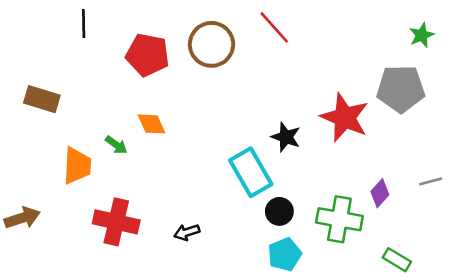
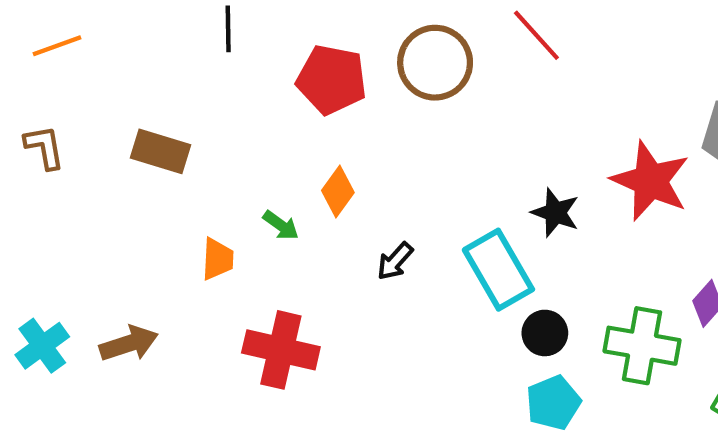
orange diamond: (151, 124) -> (338, 191), turned 60
orange trapezoid: (77, 166) -> (218, 259), size x0.7
black arrow: (187, 232) -> (395, 261), moved, turned -30

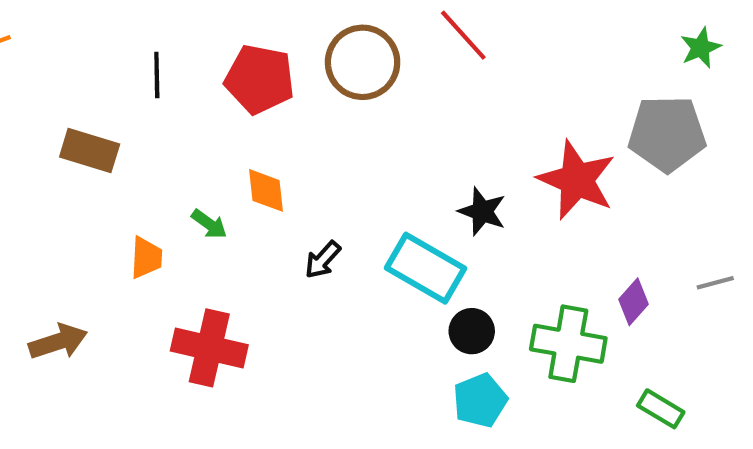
black line: (228, 29) -> (157, 75), moved
orange diamond: (338, 191) -> (266, 190), turned -42
cyan rectangle: (498, 270) -> (426, 268), turned -30

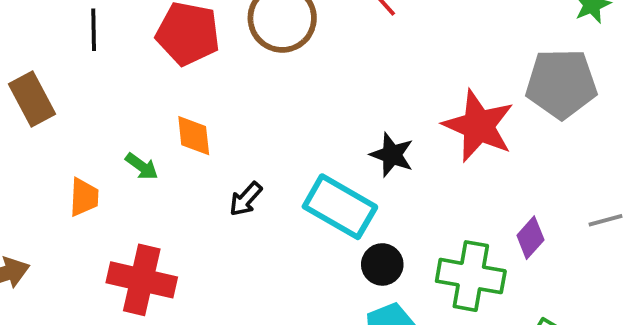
brown rectangle: (90, 151) -> (32, 99), turned 45

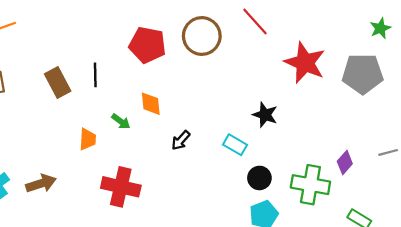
black line: (94, 30) -> (95, 75), moved
red star: (478, 126) -> (305, 63), moved
cyan rectangle: (340, 207) -> (235, 145), size x0.6

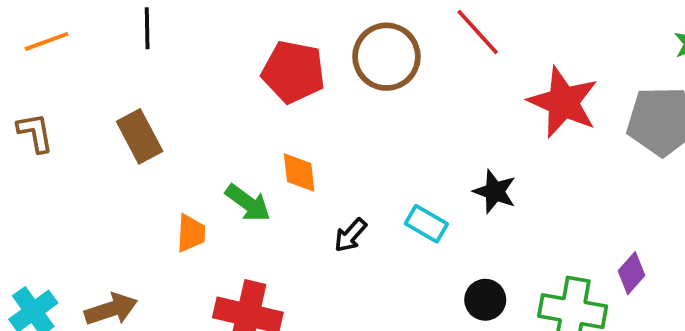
black line: (95, 75) -> (147, 28), moved
green arrow: (121, 121) -> (248, 203), size x1.4
cyan rectangle: (235, 145) -> (426, 224), moved

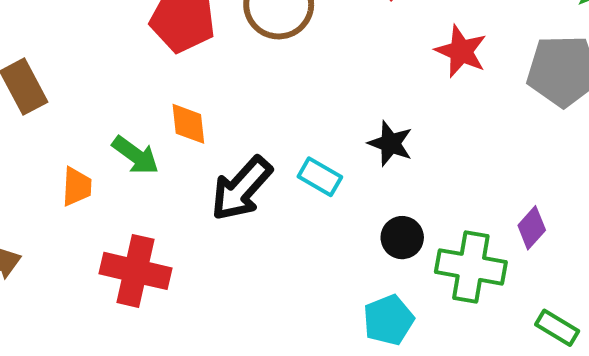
red star: (563, 102) -> (461, 51), size x0.7
black arrow: (350, 235) -> (241, 189), size x1.8
black circle: (485, 300) -> (402, 238), moved

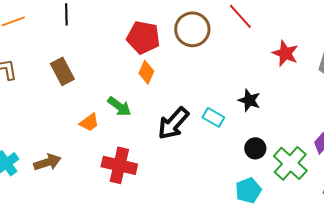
orange diamond: (188, 124) -> (146, 72), moved, turned 30
orange trapezoid: (77, 187) -> (89, 122), turned 50
green cross: (471, 267) -> (290, 163), turned 32

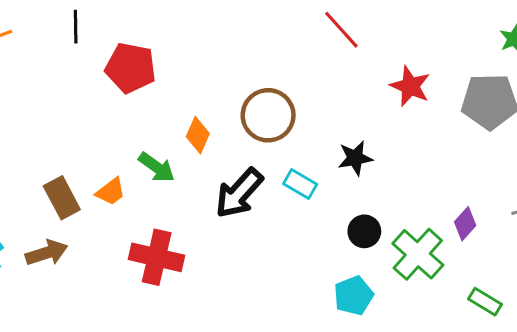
brown circle: (192, 29) -> (268, 115), moved
red pentagon: (143, 37) -> (131, 68), moved
brown rectangle: (62, 71) -> (62, 198), moved
orange diamond: (146, 72) -> (198, 135), moved
black star: (249, 100) -> (355, 158), turned -30

